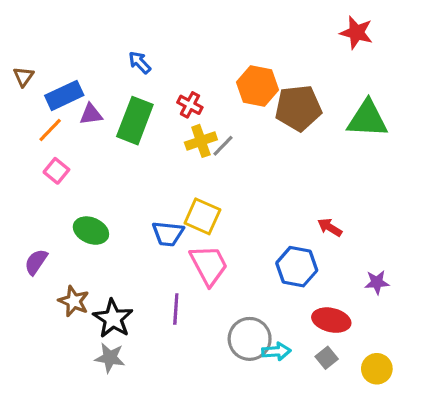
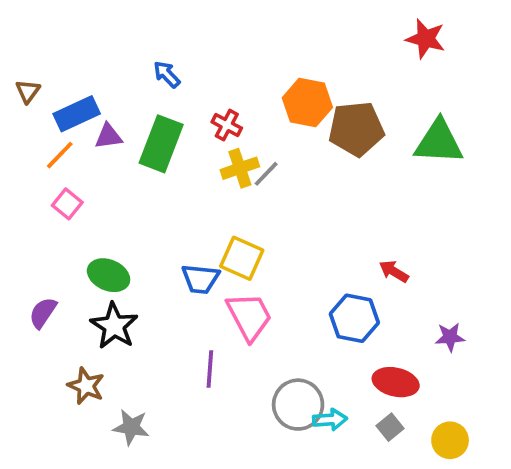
brown star: (74, 301) -> (86, 386), moved
black star: (113, 318) -> (114, 326), moved

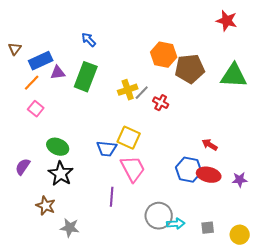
red cross: (227, 125) -> (161, 103), moved
red ellipse: (396, 382) -> (209, 175), moved
gray square: (390, 427) -> (208, 228), turned 32

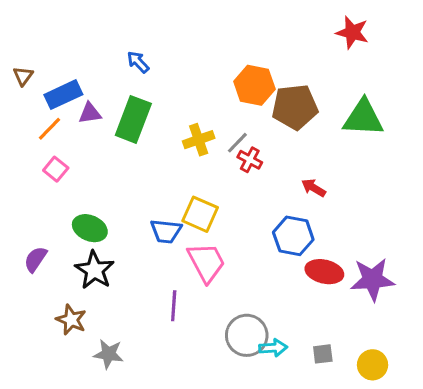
gray line: (142, 93) -> (237, 143), moved
red arrow: (210, 145) -> (313, 188), moved
blue hexagon: (189, 170) -> (293, 236), moved
purple star: (240, 180) -> (373, 279), size x1.8

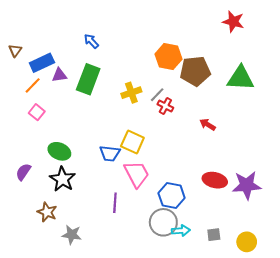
blue hexagon: (293, 236) -> (172, 196), moved

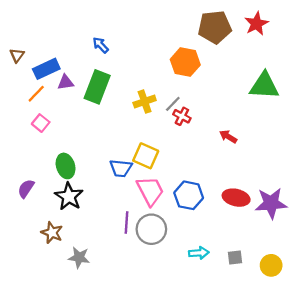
red star: (233, 22) -> (256, 24), turned 30
brown pentagon: (195, 71) -> (215, 27), moved
green ellipse: (59, 151) -> (66, 166), turned 50
blue hexagon: (172, 196) -> (189, 195), moved
gray circle: (163, 222) -> (151, 229), moved

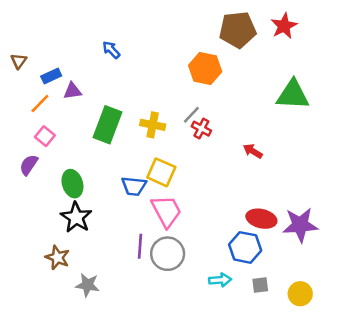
blue rectangle: (46, 69) -> (51, 76), size x0.7
green rectangle: (97, 87) -> (108, 125), moved
yellow cross: (145, 102) -> (153, 125), moved, turned 30
purple semicircle: (26, 189) -> (29, 165), moved
blue hexagon: (189, 195) -> (245, 247), moved

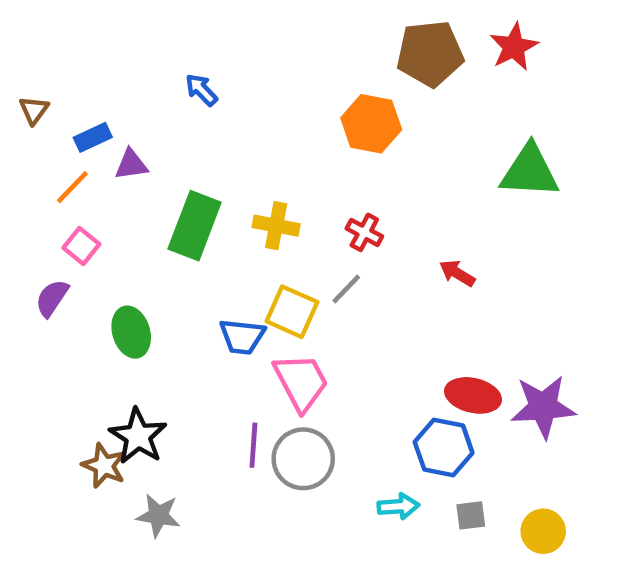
gray line: (191, 115) -> (346, 289), moved
black star: (76, 217) -> (138, 436), moved

